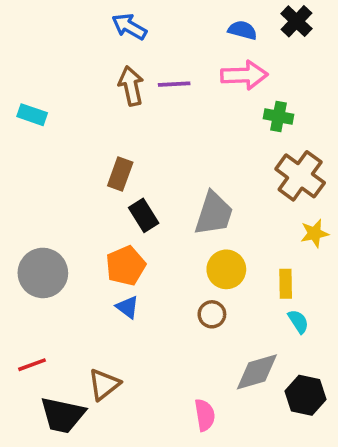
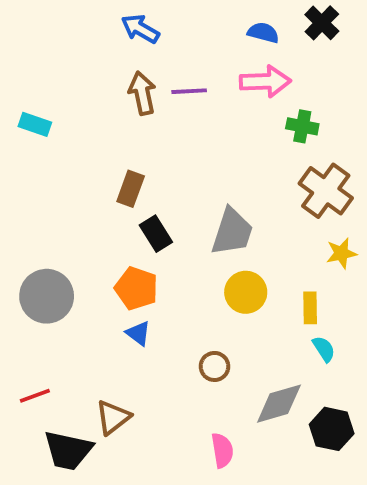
orange pentagon: (126, 266) -> (136, 288), turned -30
brown circle: (212, 314) -> (214, 366), moved

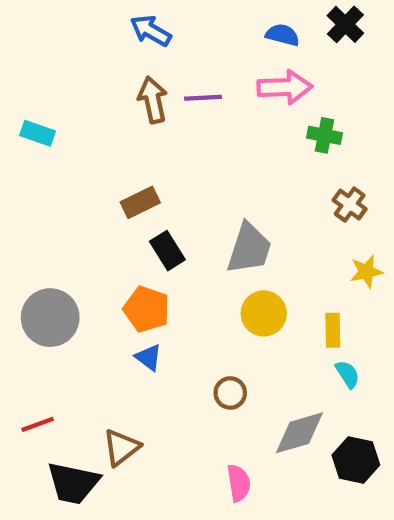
brown rectangle: (131, 189) -> (140, 202), turned 44
brown cross: (326, 191) -> (350, 205), size x0.6

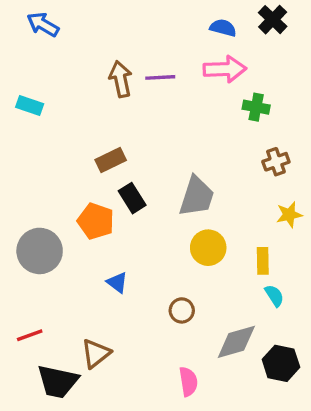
blue arrow: (151, 31) -> (43, 24), moved
brown cross: (350, 205) -> (276, 162), turned 35
orange pentagon: (146, 309) -> (96, 221), moved

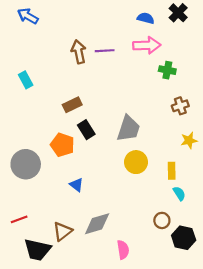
cyan rectangle: (30, 105) -> (26, 80), moved, turned 42
brown circle: (182, 310) -> (162, 220), moved
gray diamond: (236, 342) -> (97, 224), moved

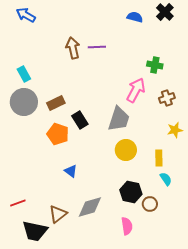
pink arrow: (147, 45) -> (136, 90), moved, turned -60
brown rectangle: (72, 105) -> (56, 103), moved
gray circle: (26, 164) -> (24, 102), moved
black hexagon: (184, 238) -> (131, 192), moved
pink semicircle: (123, 250) -> (127, 226), moved

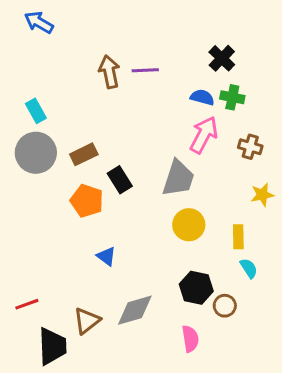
black cross: (165, 12) -> (222, 58), moved
blue semicircle: (135, 17) -> (202, 97), moved
brown cross: (167, 98) -> (250, 147), turned 35
black trapezoid: (35, 231) -> (52, 346), turned -104

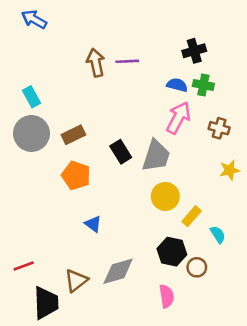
black cross: (222, 58) -> (194, 51), turned 30
black rectangle: (120, 180) -> (121, 152), moved
yellow rectangle: (238, 237) -> (192, 216), moved, turned 42

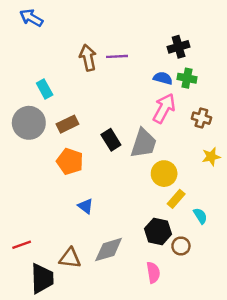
cyan rectangle: (31, 97) -> (45, 89), moved
yellow circle: (165, 196) -> (164, 174), moved
brown triangle: (76, 280) -> (70, 258), turned 45

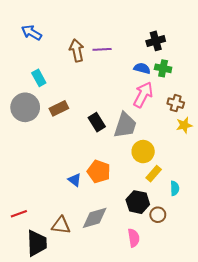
blue arrow: (31, 18) -> (31, 33), moved
yellow star: (211, 157) -> (184, 125), moved
orange pentagon: (70, 161) -> (99, 172), moved
cyan semicircle: (200, 216) -> (175, 188), turned 32

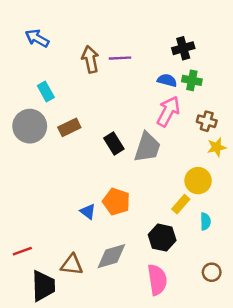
yellow circle: (143, 152) -> (198, 181), moved
brown circle: (158, 215) -> (212, 272), moved
pink semicircle: (134, 238) -> (157, 280), size x1.4

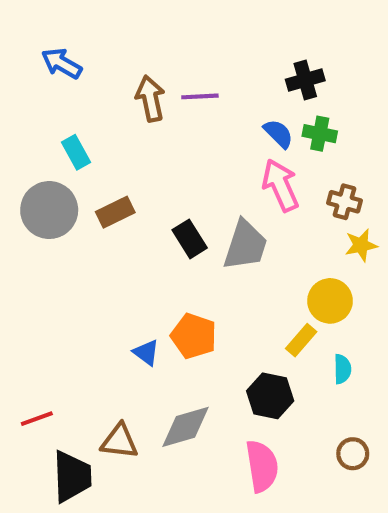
blue semicircle: (167, 80) -> (278, 134), turned 30
pink arrow: (168, 111) -> (280, 185), turned -52

